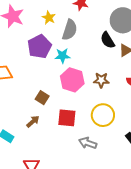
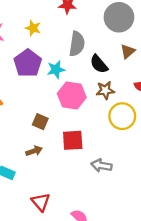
gray semicircle: (70, 30) -> (77, 44), moved
black semicircle: (108, 40) -> (99, 64), moved
yellow circle: (103, 115) -> (122, 116), moved
brown arrow: (33, 122) -> (34, 151), turned 32

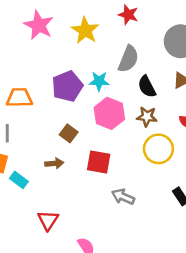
yellow star: (33, 28) -> (85, 30), size x1.5
purple pentagon: (28, 63) -> (67, 86), moved

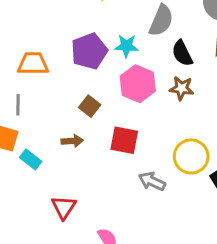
yellow circle: (158, 149) -> (191, 156), moved

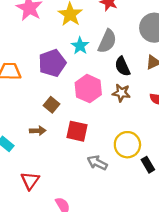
cyan star: (126, 46) -> (80, 46), moved, turned 30

